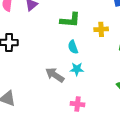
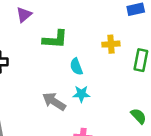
green L-shape: (70, 20) -> (55, 39), moved

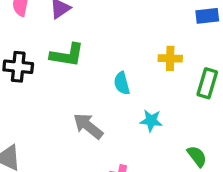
green L-shape: (55, 39) -> (67, 55), moved
cyan star: (81, 94) -> (151, 121), moved

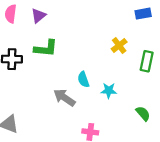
yellow cross: (170, 58) -> (119, 45), turned -35
cyan semicircle: (122, 83) -> (83, 79), moved

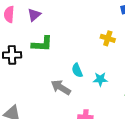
yellow cross: (119, 45) -> (108, 38), turned -32

